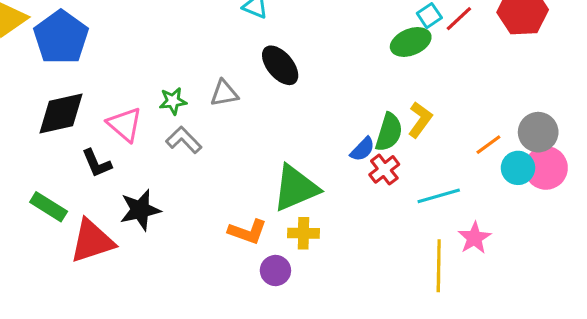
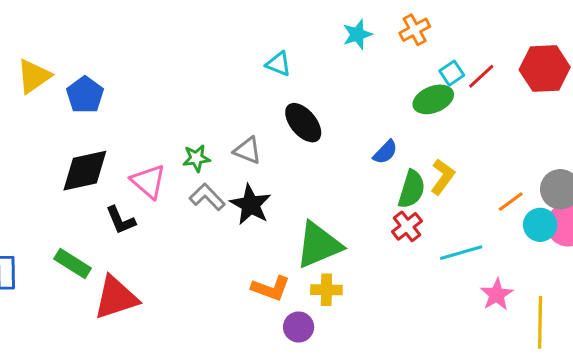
blue pentagon: (61, 37) -> (85, 95), size x0.7
gray triangle: (224, 93) -> (247, 151), turned 32
blue semicircle: (363, 149) -> (385, 152), moved
black star: (140, 210) -> (251, 205), moved, turned -30
yellow line: (439, 266) -> (540, 322), moved

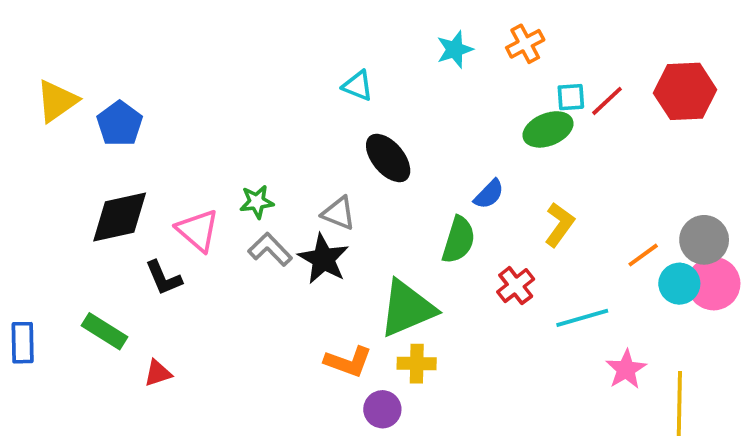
cyan square: (452, 73) -> (571, 97), turned 30
gray triangle: (247, 151) -> (339, 213), moved
green semicircle: (412, 189) -> (459, 240), moved
red triangle: (116, 298) -> (158, 373), size x0.5

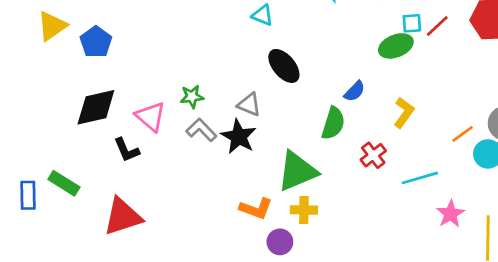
green rectangle: (104, 331) -> (64, 183), moved
red triangle: (158, 373) -> (123, 217), size x2.0

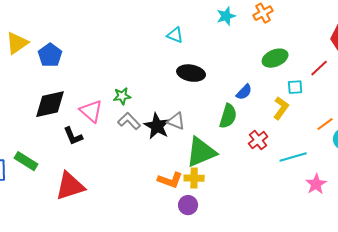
cyan square: (412, 23) -> (295, 87), moved
red line: (437, 26) -> (319, 68), moved
black ellipse: (284, 66) -> (191, 73), turned -40
gray triangle: (249, 105) -> (176, 121), moved
yellow cross: (304, 210) -> (194, 178), moved

